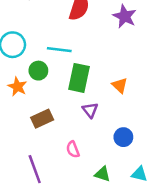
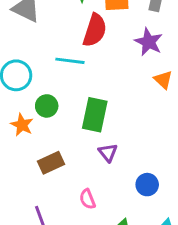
cyan line: (59, 50) -> (70, 61), moved
orange triangle: (120, 85) -> (163, 80), moved

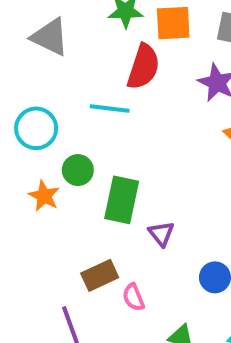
green rectangle: (95, 115) -> (122, 200), moved
brown rectangle: (51, 163) -> (100, 275), moved

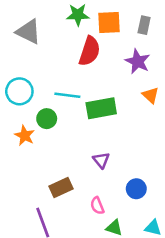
cyan line: (110, 108) -> (67, 95), moved
green rectangle: (122, 200) -> (101, 108), moved, turned 68
pink semicircle: (133, 297) -> (97, 206), moved

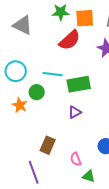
red semicircle: (90, 51) -> (70, 40), turned 30
purple triangle: (101, 160) -> (75, 112), moved, turned 40
brown rectangle: (61, 187) -> (48, 145), turned -42

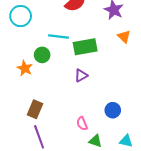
cyan circle: (16, 71) -> (21, 16), moved
brown rectangle: (48, 145) -> (35, 109), moved

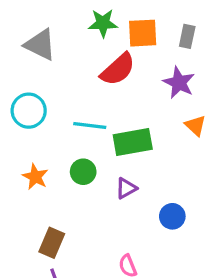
cyan circle: (21, 16) -> (29, 111), moved
green circle: (42, 55) -> (83, 172), moved
blue circle: (113, 110) -> (172, 216), moved

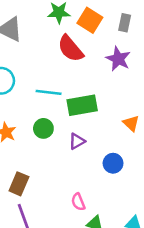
orange square: (143, 33) -> (90, 20), turned 35
red semicircle: (118, 69) -> (70, 49), turned 92
orange triangle: (195, 125) -> (131, 123), moved

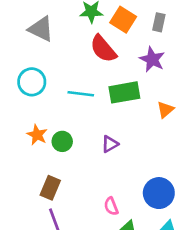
green rectangle: (82, 105) -> (124, 92), moved
orange triangle: (131, 123) -> (165, 110), moved, turned 36
green circle: (43, 128) -> (62, 141), moved
blue circle: (113, 163) -> (159, 193), moved, size x1.5

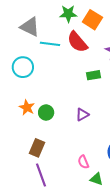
green rectangle: (124, 92) -> (93, 75), size x0.6
cyan line: (81, 94) -> (50, 44), moved

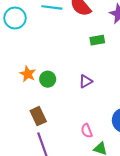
cyan circle: (23, 67) -> (15, 18), moved
brown rectangle: (37, 148) -> (38, 116), turned -48

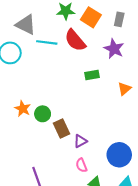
purple triangle: (86, 81) -> (80, 141), moved
brown rectangle: (38, 116) -> (61, 129), moved

